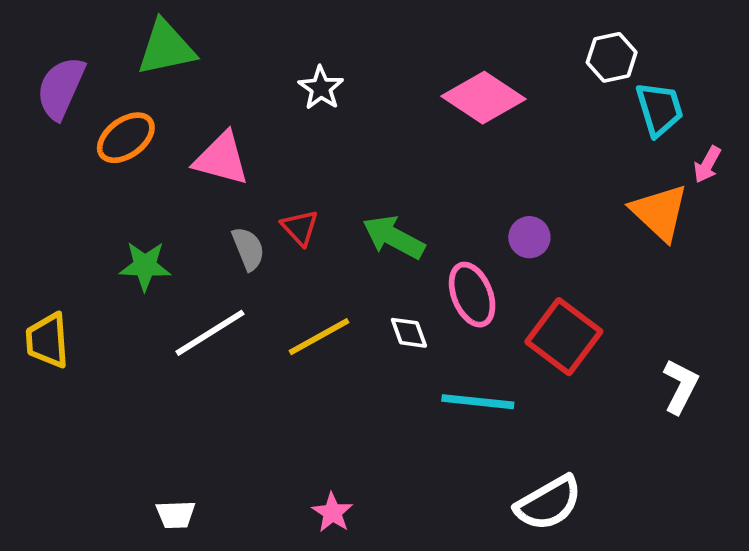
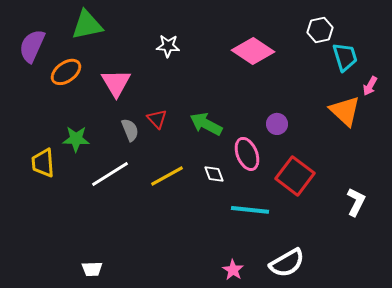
white star: (321, 88) -> (168, 46), turned -30
pink triangle: (221, 159) -> (116, 83), turned 44
yellow trapezoid: (47, 340) -> (43, 163), moved
pink star: (332, 513) -> (233, 270), moved

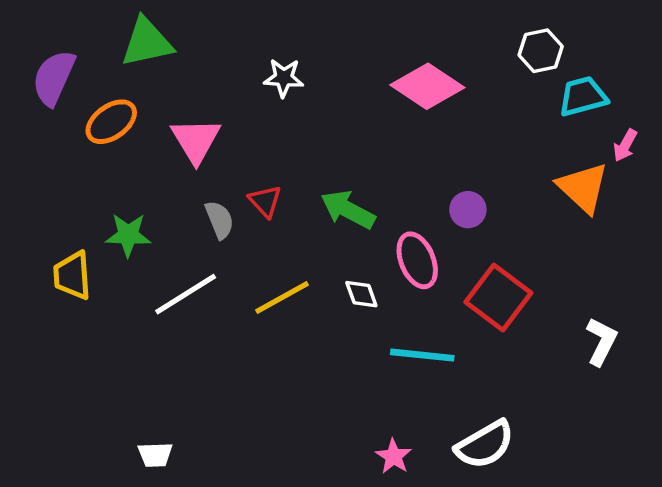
cyan trapezoid: (345, 57) -> (583, 96), turned -88

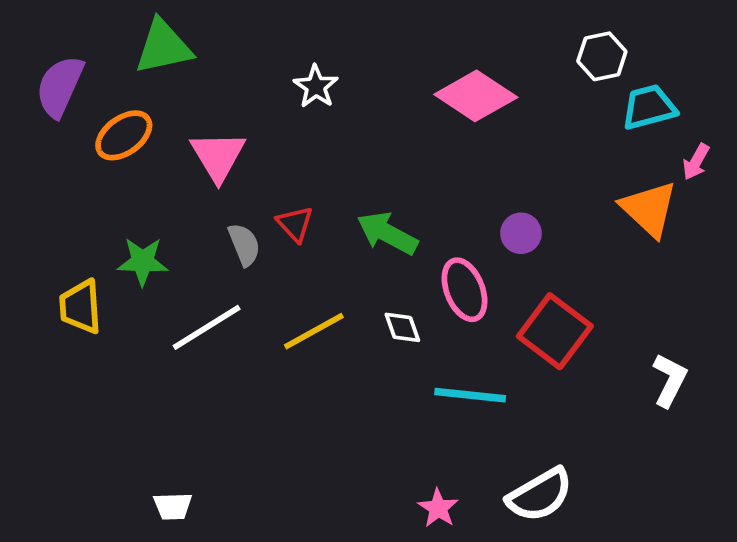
white star: (284, 78) -> (316, 86), turned 30

